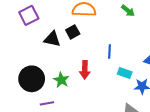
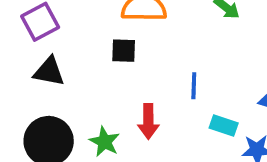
black square: (73, 32) -> (124, 51), turned 32
black triangle: (52, 39) -> (49, 72), moved

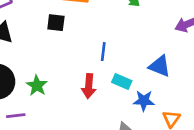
red arrow: (148, 121) -> (89, 86), moved

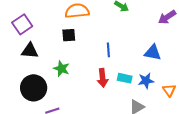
cyan rectangle: (122, 81) -> (125, 78), moved
green star: (37, 86) -> (61, 69), moved

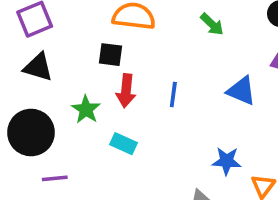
blue triangle: (153, 53) -> (241, 91), moved
red arrow: (103, 78) -> (126, 91), moved
cyan rectangle: (125, 78) -> (124, 144), moved

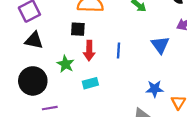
blue triangle: (241, 91) -> (160, 45), turned 36
cyan rectangle: (124, 144) -> (90, 83), turned -35

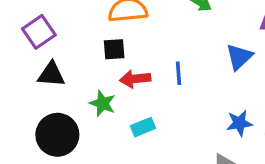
blue triangle: (160, 45) -> (239, 57), turned 30
red arrow: (89, 51) -> (135, 79), turned 90

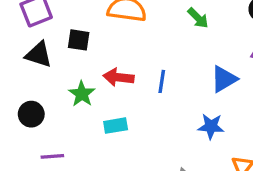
black square: (114, 49) -> (79, 40), moved
blue star: (239, 123) -> (211, 126), moved
black circle: (57, 135) -> (31, 114), size x0.6

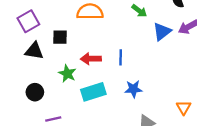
blue triangle: (224, 79) -> (162, 32), moved
cyan rectangle: (116, 126) -> (93, 92), size x1.5
blue star: (211, 126) -> (133, 89), moved

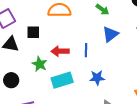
blue triangle: (162, 32) -> (110, 34), moved

